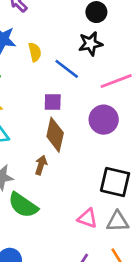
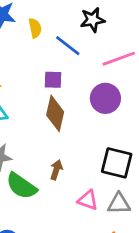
brown arrow: (41, 165) -> (56, 170), moved

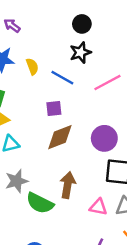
purple circle: (105, 98) -> (104, 138), moved
brown diamond: (55, 113) -> (60, 137), turned 64
brown arrow: (56, 170) -> (68, 185), size x1.5

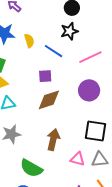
purple circle: (104, 138) -> (89, 90), moved
green semicircle: (40, 203) -> (31, 168), moved

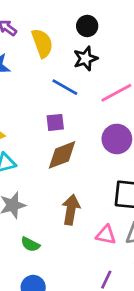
yellow semicircle: (29, 41) -> (42, 43), moved, size x1.5
green semicircle: (31, 168) -> (30, 244), moved, size x0.6

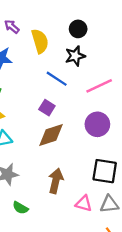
purple square: (55, 122) -> (47, 108), turned 35

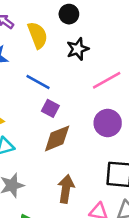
black circle: (78, 29) -> (69, 14), moved
blue line: (57, 79) -> (38, 82), moved

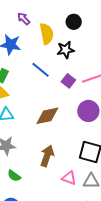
black star: (78, 49) -> (66, 50), moved
purple square: (50, 108) -> (68, 81), moved

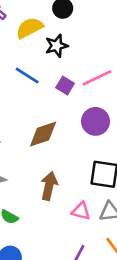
yellow semicircle: (47, 34) -> (29, 28), turned -100

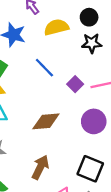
black star: (57, 46) -> (92, 43), moved

